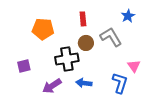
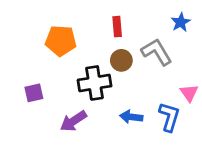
blue arrow: (84, 83) -> (131, 117), moved

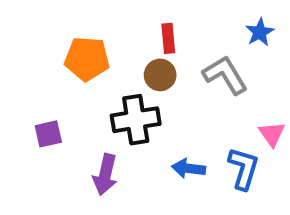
brown circle: (121, 60) -> (160, 75), moved
purple arrow: (73, 121) -> (105, 175), turned -44

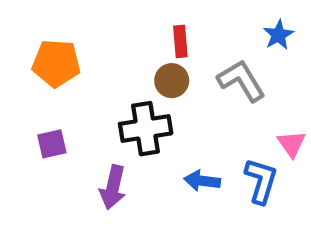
orange pentagon: (87, 59) -> (56, 63), moved

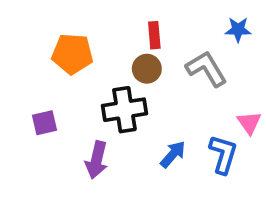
blue star: (278, 35) -> (238, 30), turned 30
orange pentagon: (56, 63) -> (72, 54), moved
blue arrow: (202, 181) -> (173, 154), turned 124

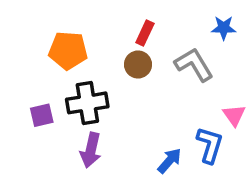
red rectangle: (154, 35) -> (145, 33), turned 30
black cross: (124, 110) -> (87, 103), moved
blue arrow: (173, 154) -> (169, 161), moved

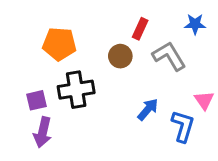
red rectangle: (145, 33) -> (140, 29), moved
purple arrow: (91, 150) -> (43, 132), moved
blue arrow: (169, 161) -> (148, 109), moved

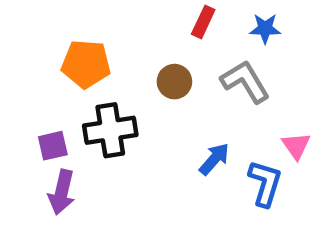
blue star: (195, 24) -> (265, 29), moved
red rectangle: (140, 29) -> (203, 22), moved

